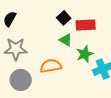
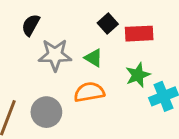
green triangle: (66, 40) -> (94, 58), moved
gray star: (16, 49) -> (55, 55), moved

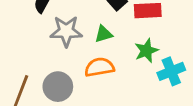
green triangle: (94, 58) -> (103, 34), turned -48

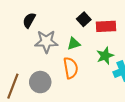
orange semicircle: (99, 67) -> (71, 68), turned 90

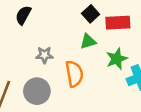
gray star: (46, 42) -> (44, 55), moved, size x0.6
green triangle: (74, 44) -> (88, 41), moved

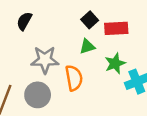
gray star: (44, 55) -> (45, 60), size x1.6

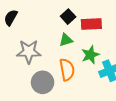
orange semicircle: (74, 78) -> (67, 70), moved
gray circle: (38, 95) -> (43, 82), moved

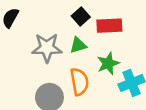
gray star: (29, 52) -> (47, 48), moved

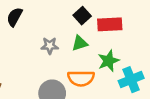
gray star: (47, 48) -> (50, 46), size x0.6
orange semicircle: (79, 82) -> (81, 78), turned 100

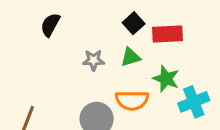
green star: (109, 61) -> (166, 79), turned -30

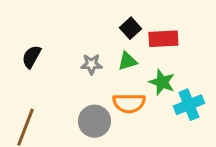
black semicircle: (50, 25) -> (31, 57), moved

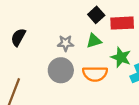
gray circle: (94, 121) -> (61, 70), moved

